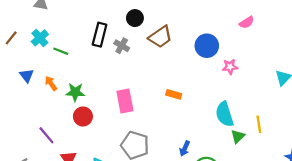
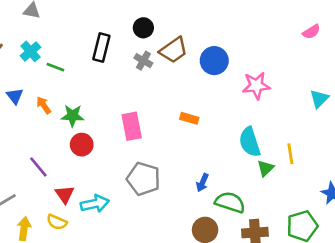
pink semicircle: (247, 22) -> (311, 32), moved
gray cross: (122, 46) -> (143, 61), moved
blue circle: (207, 46) -> (214, 61), moved
pink star: (230, 67) -> (256, 86), size x1.5

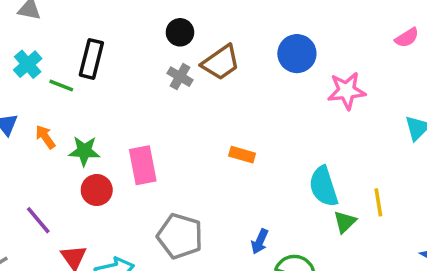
black rectangle: (101, 47) -> (91, 59), moved
blue circle: (214, 61) -> (297, 54), moved
pink star: (256, 86) -> (347, 91), moved
pink rectangle: (132, 126) -> (143, 165), moved

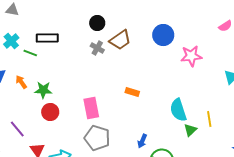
black rectangle: (91, 59) -> (47, 38), turned 75
pink rectangle: (143, 165) -> (91, 108), moved

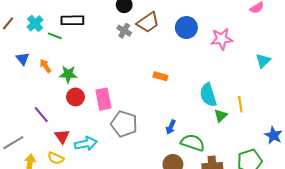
blue circle: (163, 35) -> (186, 28), moved
pink rectangle: (91, 108) -> (103, 99), moved

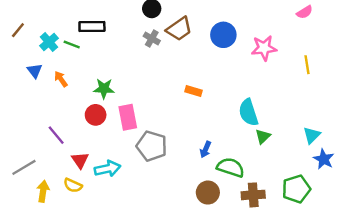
cyan cross: (35, 23) -> (49, 42), moved
cyan triangle: (263, 61) -> (312, 135), moved
green star: (68, 74) -> (104, 89), moved
yellow line: (240, 104) -> (307, 65), moved

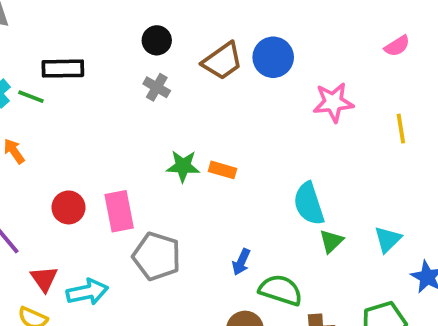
brown trapezoid: (179, 29) -> (222, 61), moved
blue circle: (223, 35) -> (273, 57), moved
green star: (104, 89) -> (183, 166), moved
cyan triangle: (312, 135) -> (388, 239), moved

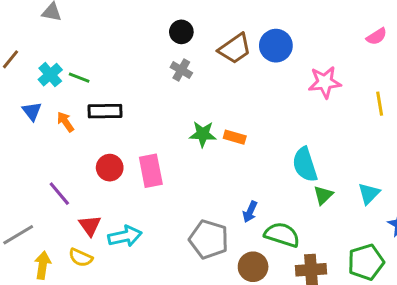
black rectangle: (63, 69) -> (105, 111), moved
gray pentagon: (157, 256) -> (209, 239), moved

